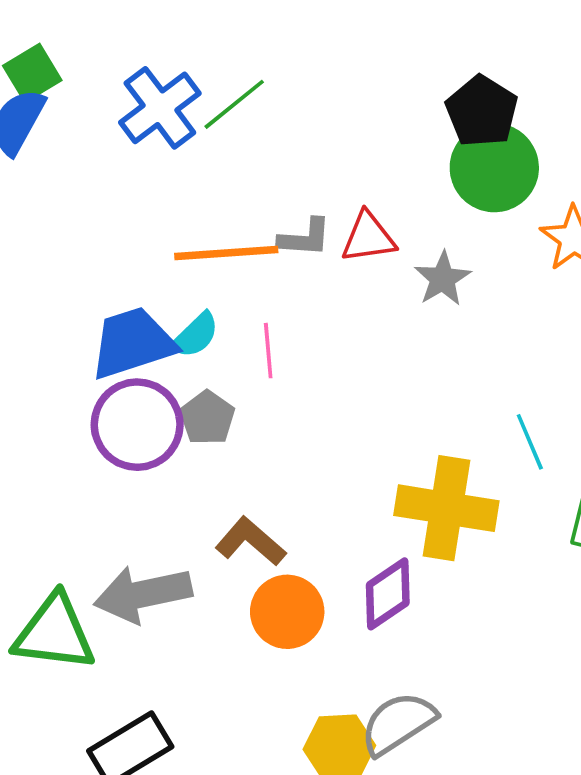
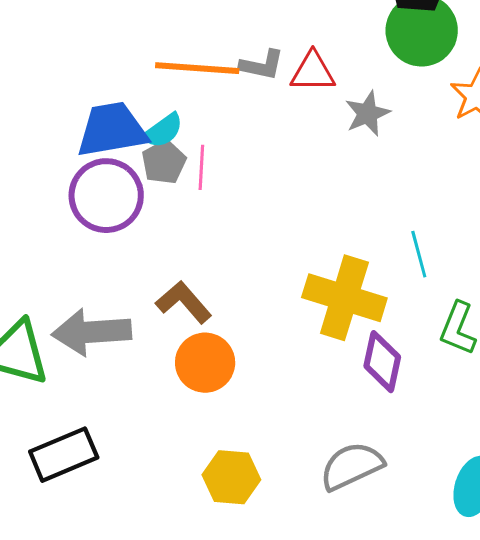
pink line: (268, 351) -> (201, 167), moved
gray pentagon: (207, 418) -> (164, 162), moved
purple diamond: (388, 594) -> (382, 362), moved, turned -52
gray semicircle: (398, 723) -> (352, 466), moved

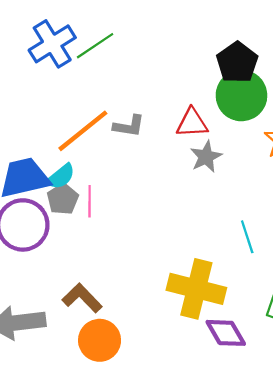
orange line: (197, 68) -> (83, 131), turned -40
red triangle: (313, 72) -> (192, 123), moved
cyan line: (419, 254) -> (247, 237), moved
purple diamond: (382, 362) -> (226, 333), turned -39

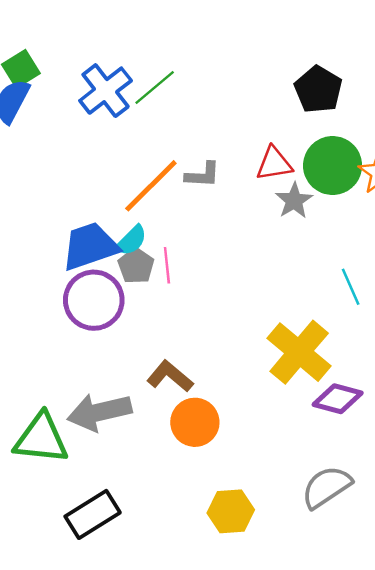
green circle: (241, 95) -> (333, 166), moved
yellow cross: (196, 289) -> (299, 352), turned 32
purple diamond: (226, 333) -> (338, 399), turned -39

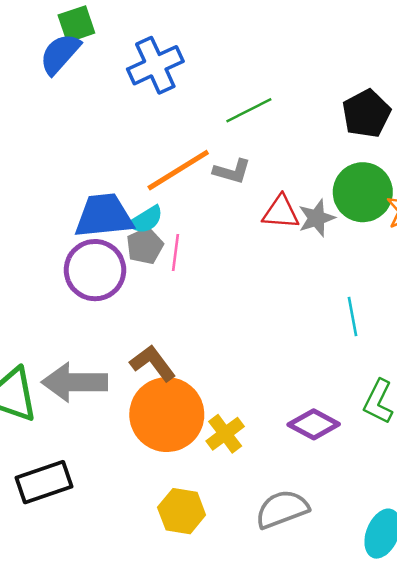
green line: (155, 87) -> (249, 110), moved
red triangle: (274, 164) -> (281, 212), moved
yellow cross: (299, 352) -> (225, 434), moved, size x0.6
orange circle: (195, 422) -> (167, 415), size x1.5

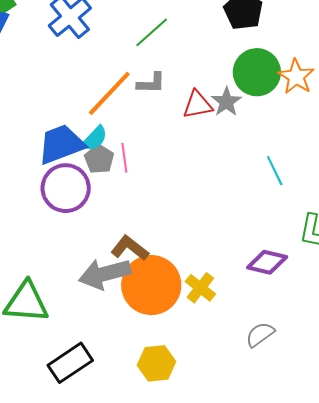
gray arrow: (75, 382) -> (105, 274), moved
gray semicircle: (282, 509) -> (260, 334), size x0.7
yellow hexagon: (182, 511) -> (156, 363), moved

